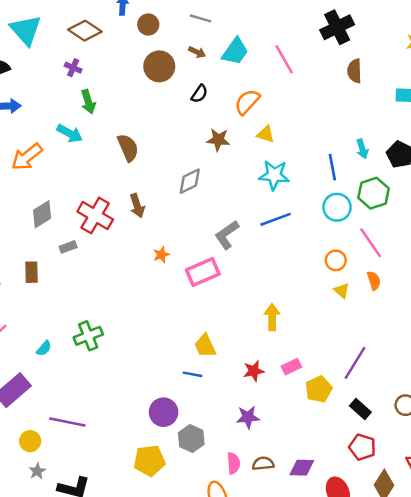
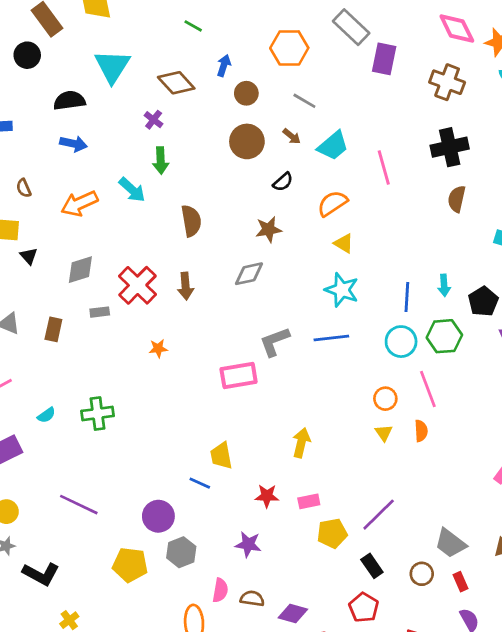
brown star: (218, 140) -> (268, 229), moved, turned -30
orange star: (161, 255) -> (158, 348), moved
purple line: (67, 422) -> (79, 505), moved

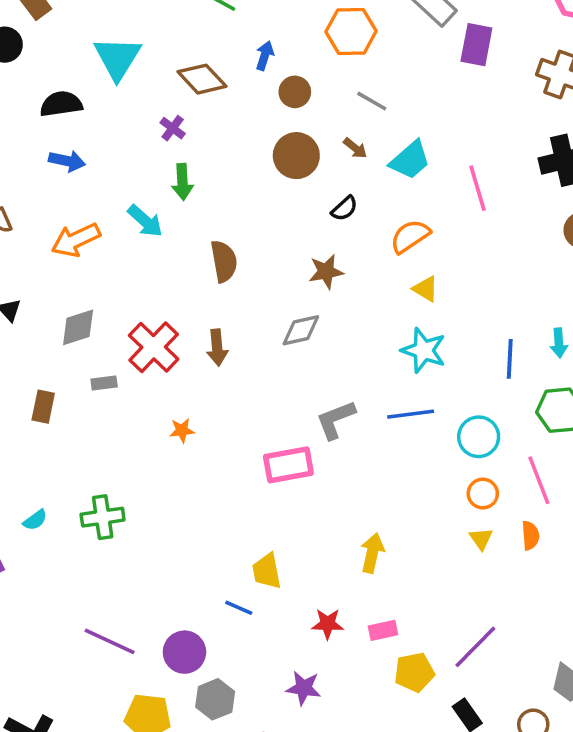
cyan circle: (401, 342) -> (479, 437), moved
purple line: (79, 505) -> (110, 641), moved

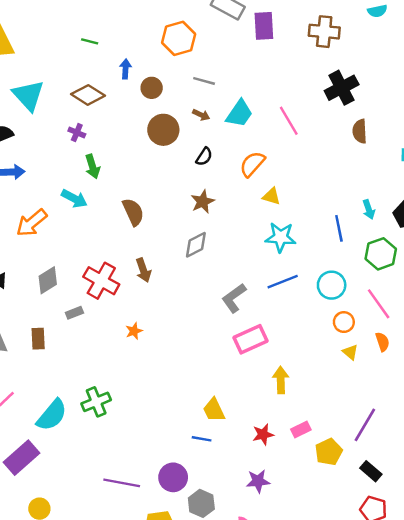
pink rectangle: (288, 465) -> (251, 339), moved
cyan semicircle: (35, 520) -> (52, 415), size x2.0

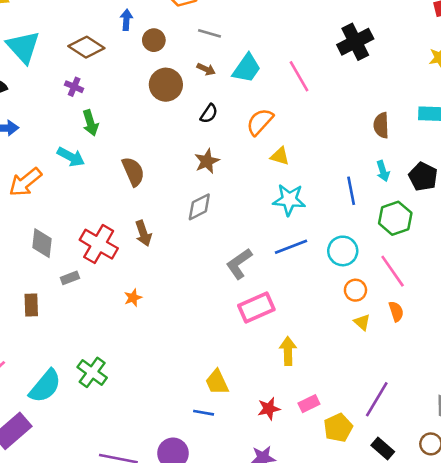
brown semicircle: (360, 131) -> (381, 125), moved
gray diamond: (48, 280) -> (42, 243), turned -52
green cross: (96, 402) -> (92, 372), turned -32

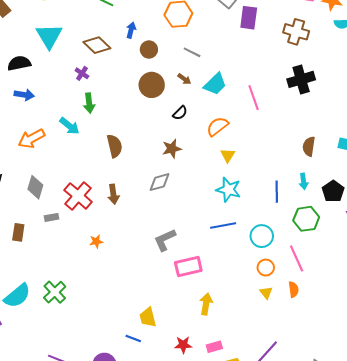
yellow triangle: (280, 156) -> (228, 155), turned 35
gray L-shape: (239, 264) -> (165, 240), moved

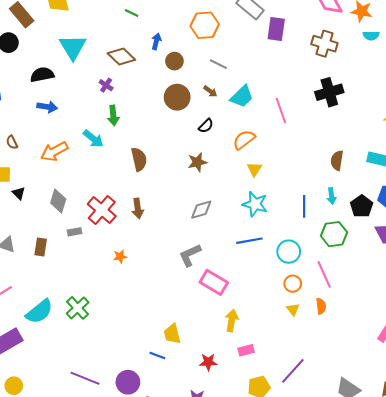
gray diamond: (159, 182) -> (201, 210), moved
pink rectangle: (188, 267) -> (214, 282), turned 44
pink rectangle: (214, 347) -> (246, 350), moved

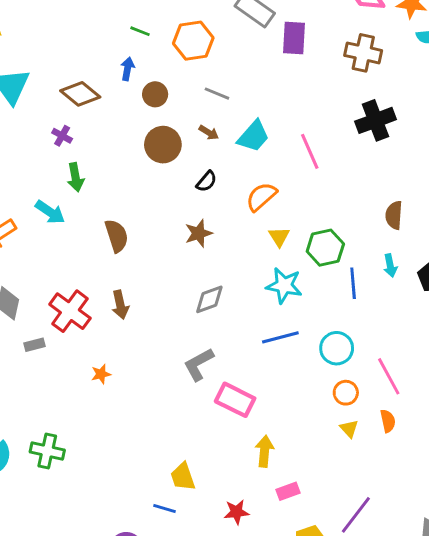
green line: (132, 13) -> (140, 31), moved
green hexagon: (334, 234) -> (325, 248), moved
green cross: (78, 308) -> (47, 451), turned -30

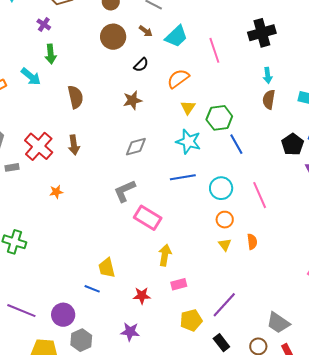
cyan arrow: (390, 266) -> (268, 75), moved
blue line: (353, 283) -> (236, 144), turned -30
pink line: (389, 376) -> (260, 195), moved

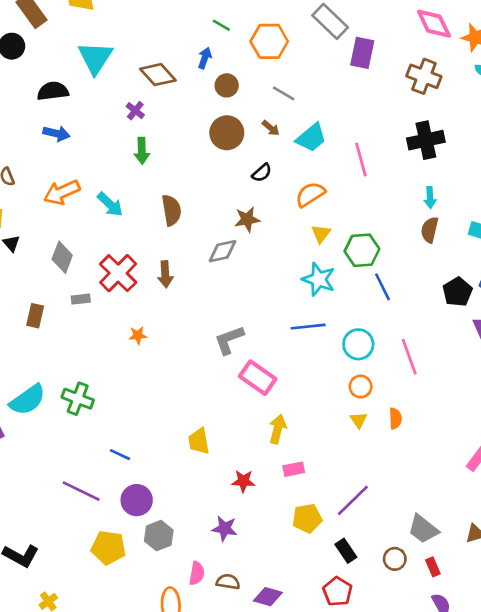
cyan arrow: (31, 77) -> (110, 204), moved
gray diamond: (136, 147) -> (223, 251), moved
blue line: (92, 289) -> (120, 455), moved

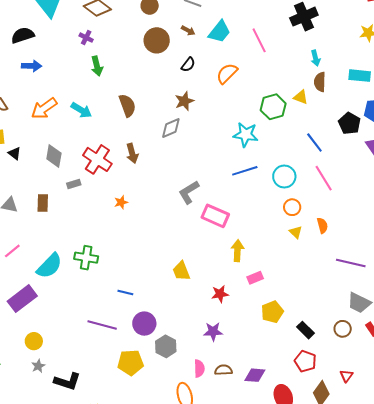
yellow triangle: (321, 234) -> (301, 97), moved, turned -35
blue line: (383, 287) -> (314, 143), moved
purple line: (353, 500) -> (351, 263), moved, turned 68

